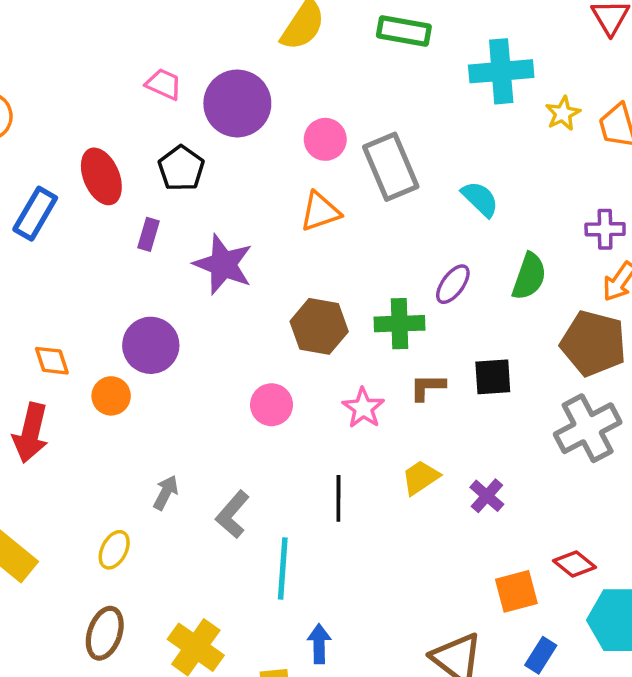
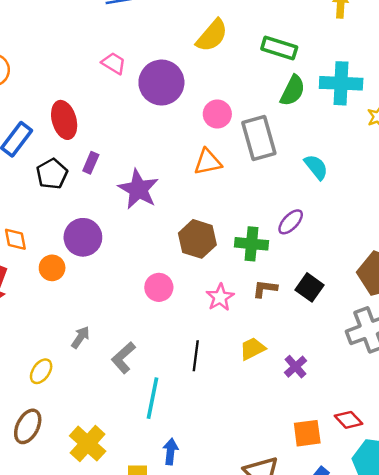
black pentagon: (181, 168) -> (52, 174), moved
green semicircle: (529, 276) -> (293, 91), moved
black square: (493, 377) -> (310, 287), turned 32

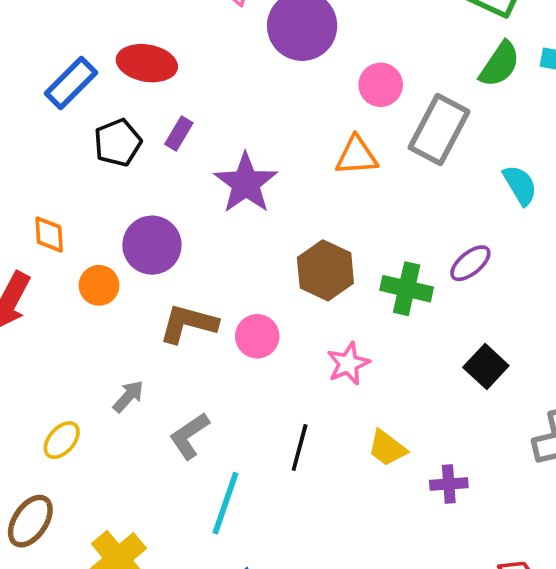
red ellipse: (64, 120) -> (147, 63), turned -72
gray rectangle: (259, 138) -> (439, 129), turned 36
brown L-shape: (265, 289) -> (188, 324), moved, size x1.5
yellow trapezoid: (253, 349) -> (387, 448), turned -124
purple cross: (296, 367) -> (449, 484), turned 30

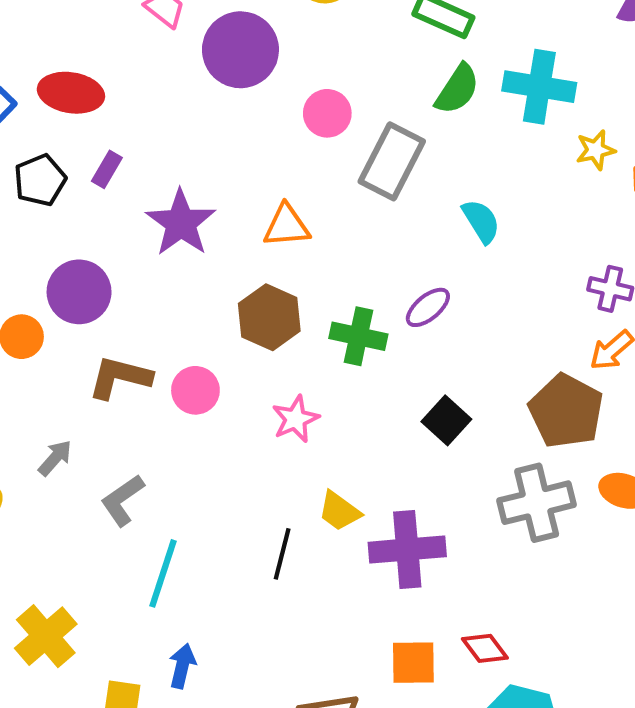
orange triangle: (356, 156) -> (287, 226), moved
black line: (300, 447) -> (282, 554), moved
purple cross: (449, 484) -> (407, 549), size x1.8

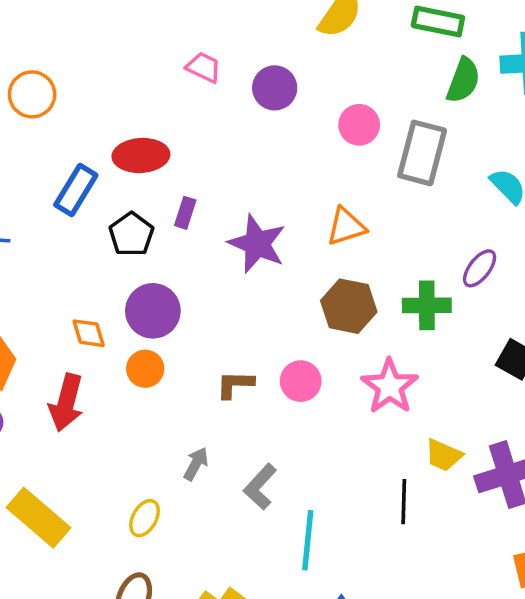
purple circle: (240, 50) -> (275, 88), size x0.7
purple circle: (79, 292) -> (153, 311), moved
brown L-shape: (120, 377) -> (235, 384), size x0.7
pink star: (295, 419) -> (390, 386), size x1.4

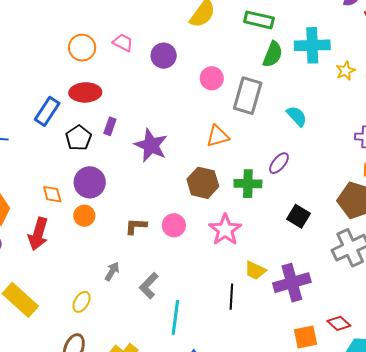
orange circle: (32, 94) -> (82, 48), moved
orange triangle: (346, 227) -> (218, 136), moved

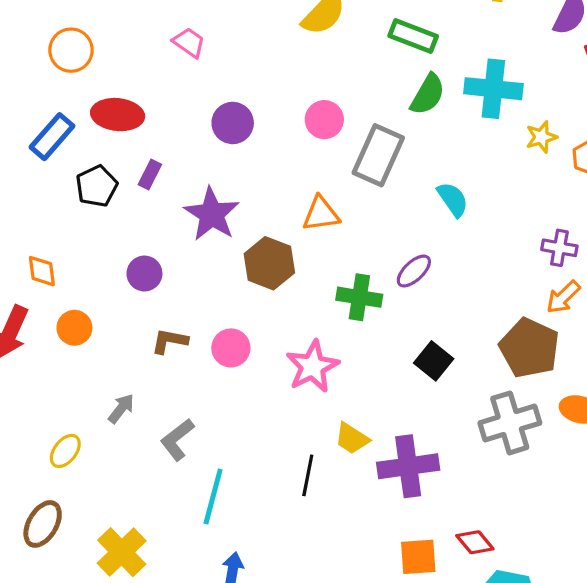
orange circle: (82, 48) -> (71, 50), moved
purple circle: (164, 56) -> (233, 123), moved
purple circle: (90, 182) -> (144, 274), moved, size x0.7
brown hexagon: (203, 183) -> (269, 263), moved
orange circle: (84, 216) -> (74, 328), moved

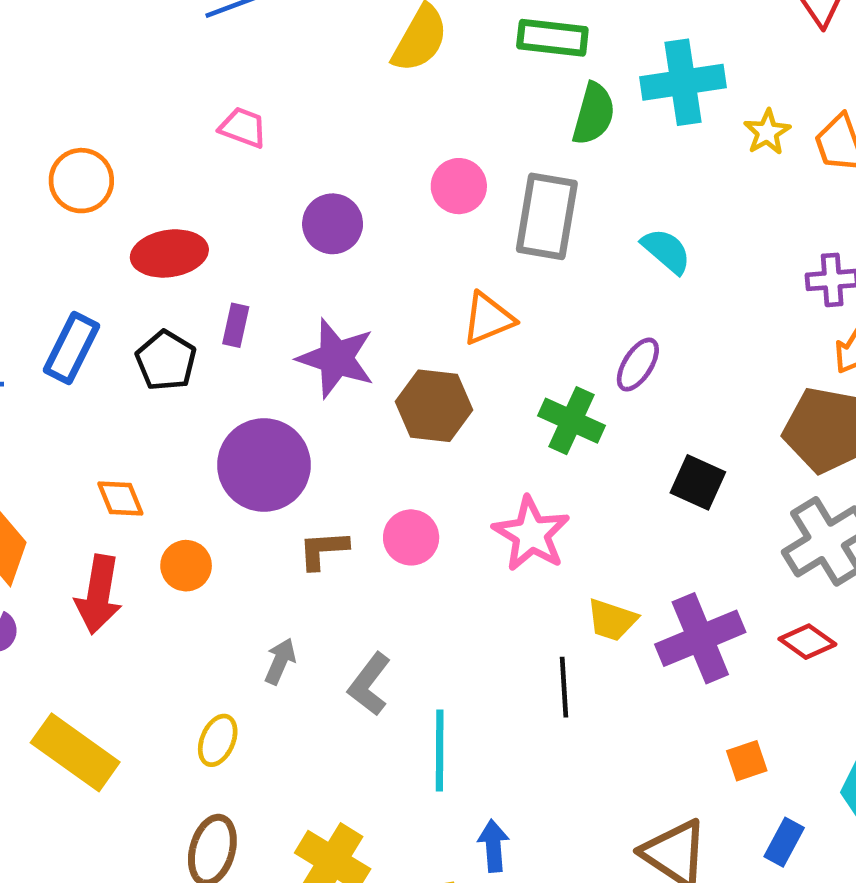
blue rectangle: (52, 137) -> (72, 348), moved
purple circle: (144, 274) -> (264, 465), size x1.8
green cross: (359, 297) -> (572, 421), turned 30
red diamond: (475, 542) -> (807, 642), moved
orange square: (418, 557) -> (747, 761), size x0.7

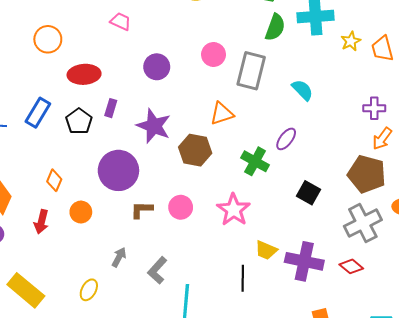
orange diamond: (120, 498) -> (54, 180), turned 40
red arrow: (99, 595) -> (41, 222), size x0.7
purple cross: (700, 638) -> (304, 261), turned 30

